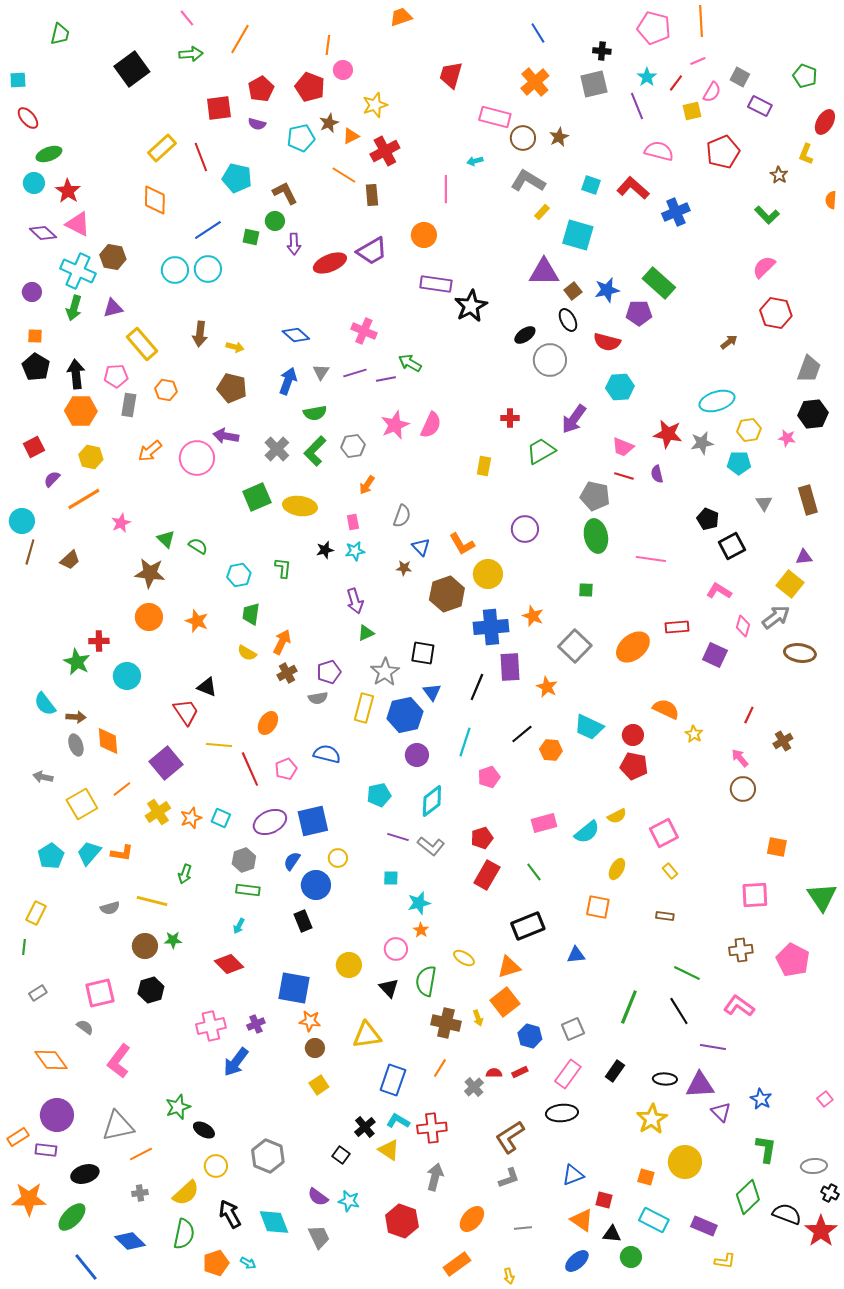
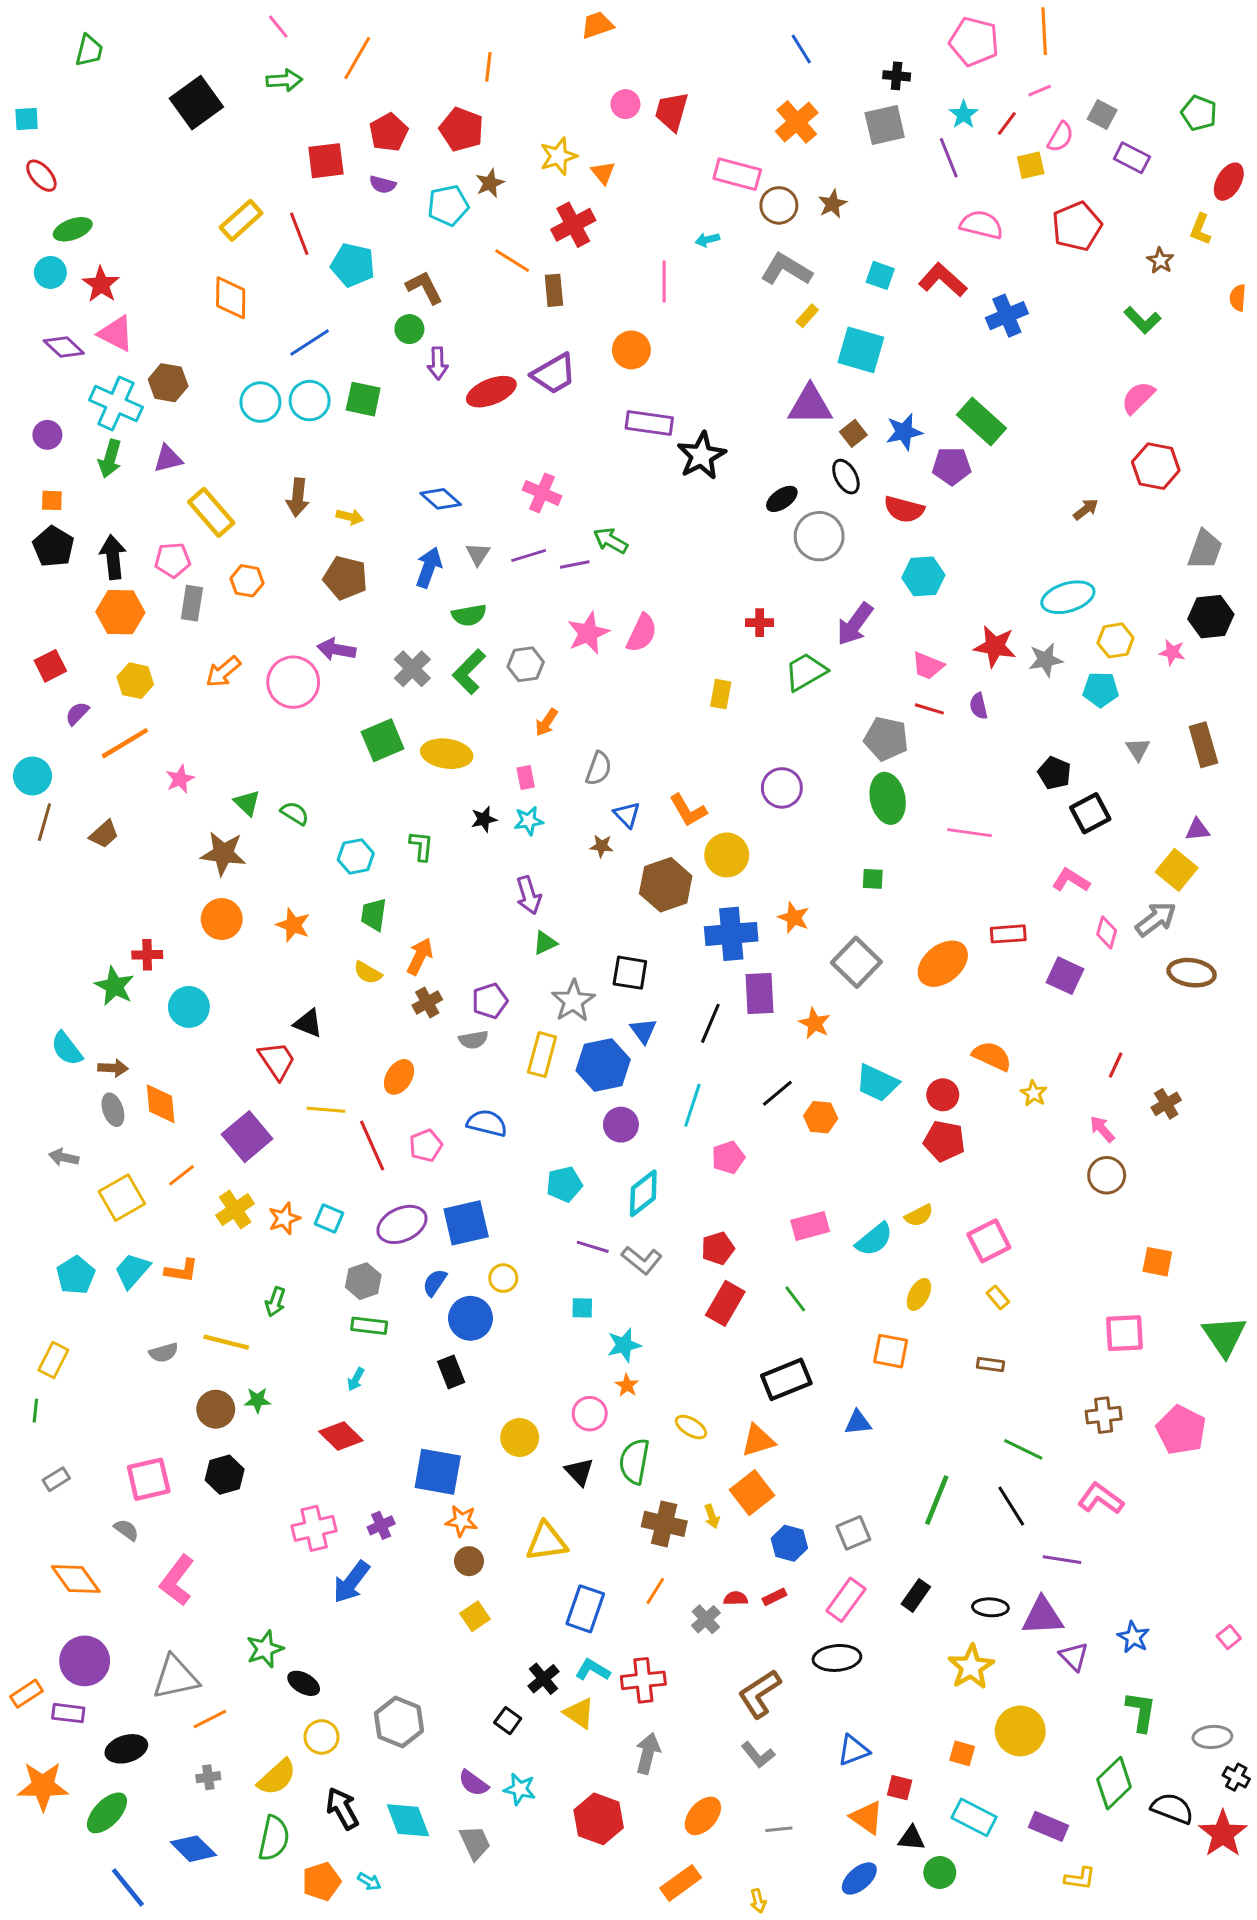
pink circle: (343, 70) -> (625, 104), moved
orange triangle: (351, 136) -> (603, 173), moved, turned -42
green square: (251, 237) -> (363, 399), moved, size x1.4
gray L-shape: (509, 1178) -> (758, 1755), turned 70

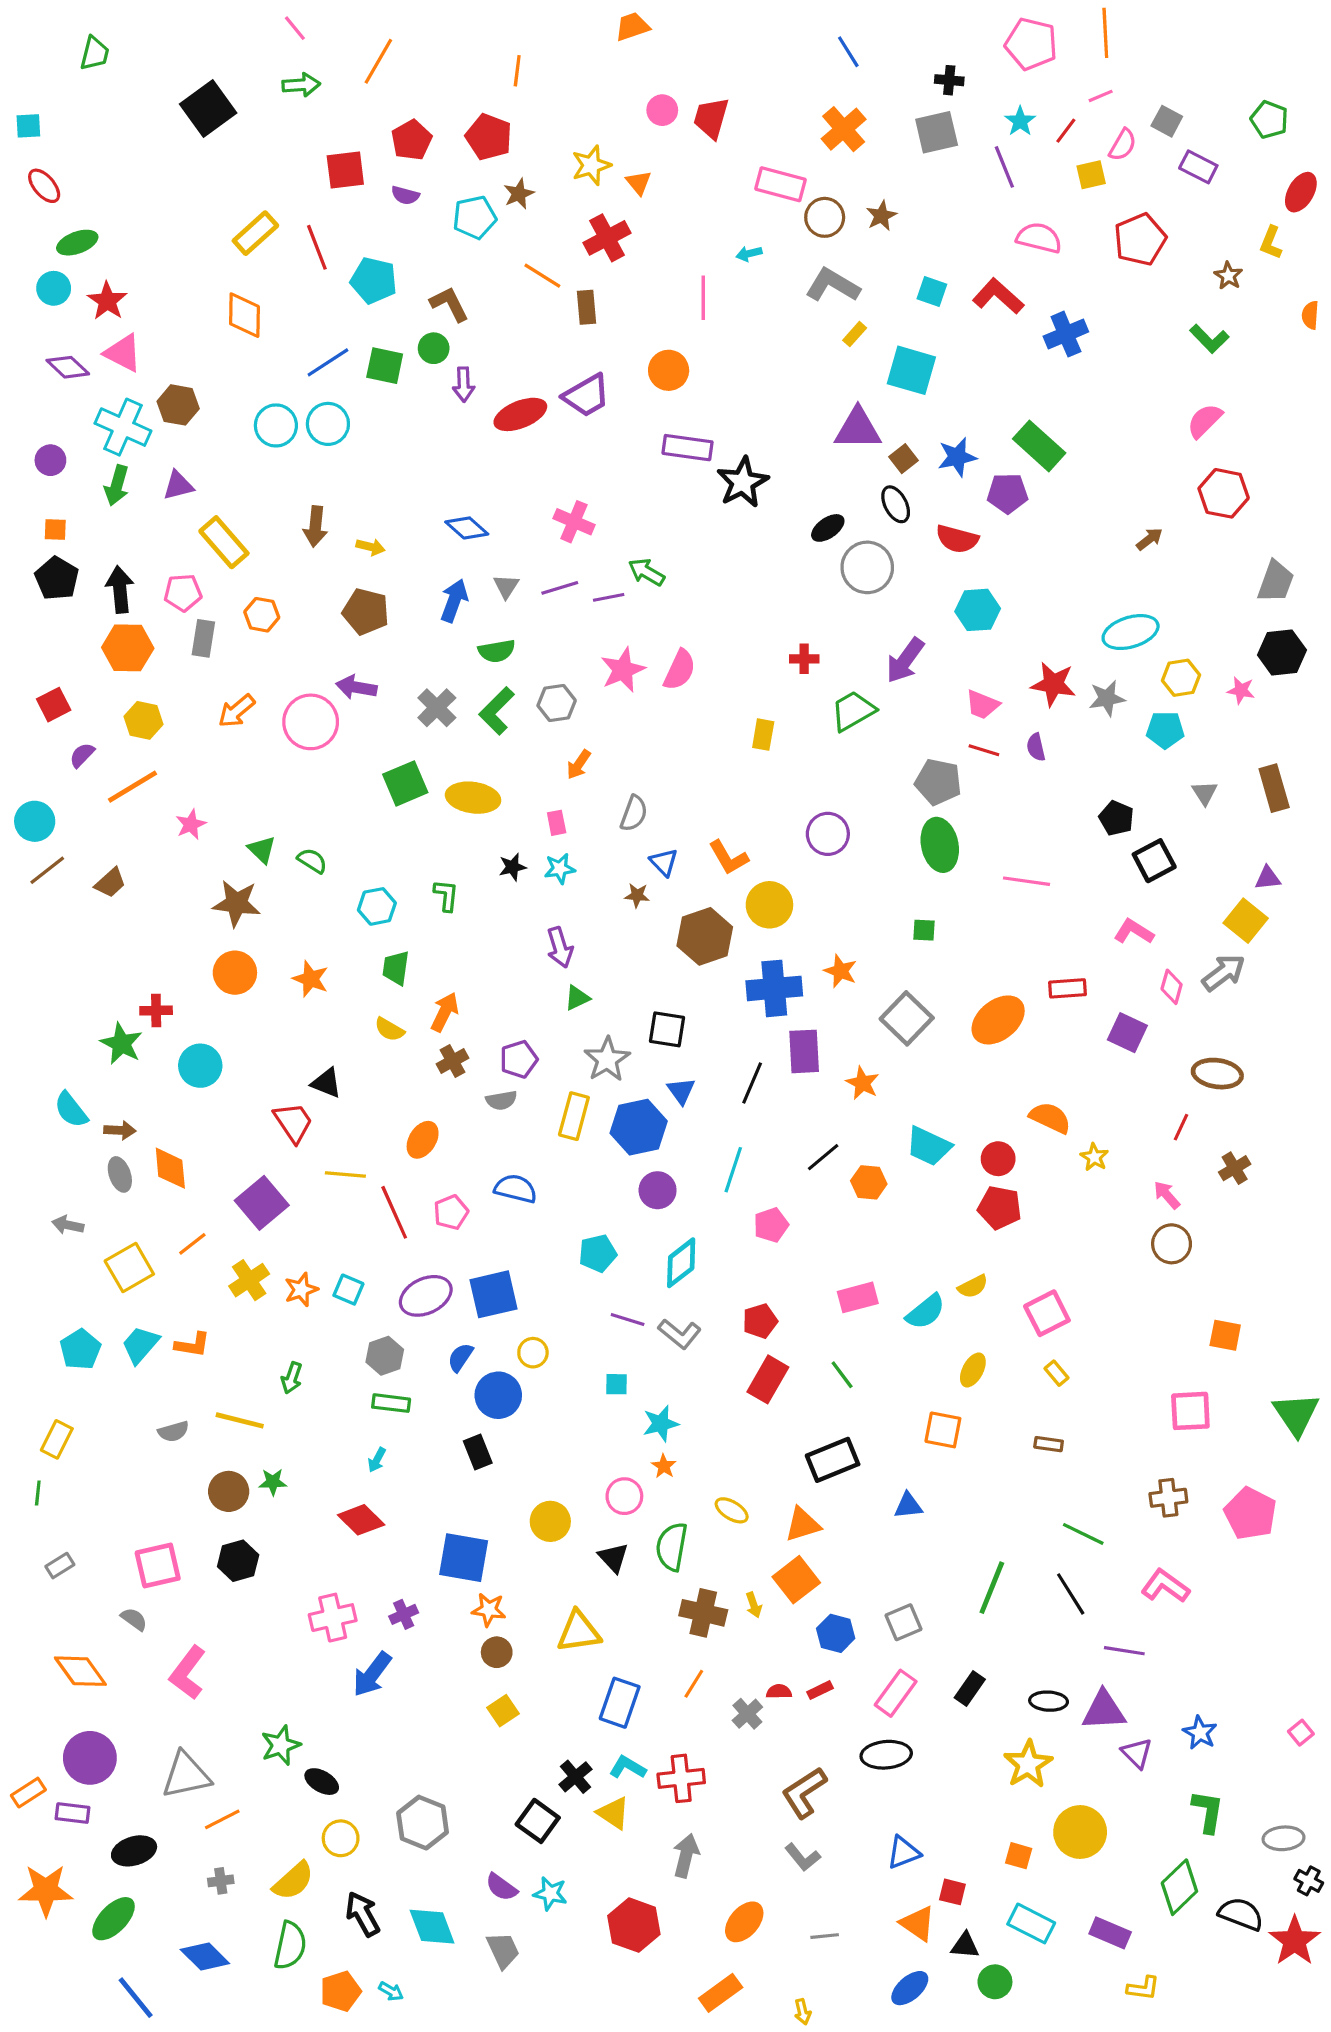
green square: (363, 399) -> (385, 366), moved
brown line: (44, 822) -> (47, 870), turned 36
brown ellipse: (1192, 973) -> (1217, 1074), moved
black square: (508, 1721) -> (538, 1821), size x1.5

